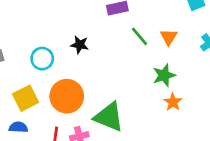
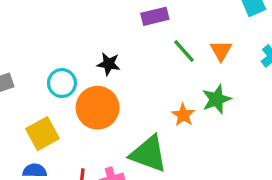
orange circle: (67, 96) -> (98, 108), moved
orange star: (173, 102) -> (183, 115), moved

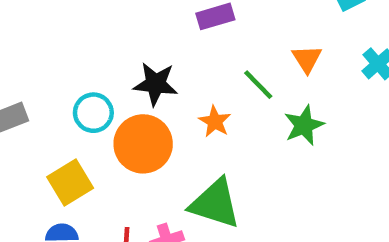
green line: (184, 51) -> (258, 85), moved
black star: (109, 64) -> (156, 84), size x1.4
orange star: (183, 115) -> (215, 121), moved

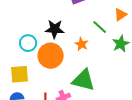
orange triangle: (307, 59) -> (120, 15), turned 32
yellow square: (70, 182) -> (19, 74), turned 30

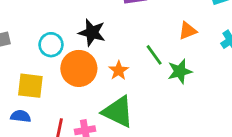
green line: (100, 27) -> (154, 55), moved
orange star: (81, 44) -> (119, 70), moved

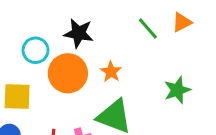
green line: (154, 55) -> (148, 28), moved
green star: (180, 71) -> (177, 90), moved

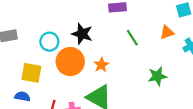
orange triangle: (182, 22) -> (167, 32), moved
green star: (177, 90) -> (157, 76), moved

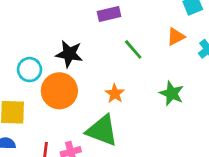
orange star: (101, 65) -> (115, 94), moved
green star: (157, 76) -> (172, 93), turned -30

